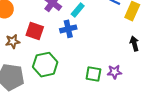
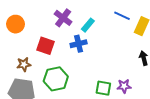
brown star: (13, 41) -> (24, 64), moved

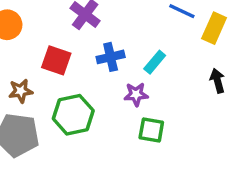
cyan rectangle: (88, 25) -> (155, 62), moved
purple star: (124, 86) -> (136, 94), moved

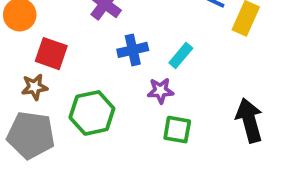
red square: (56, 60) -> (51, 54), moved
black arrow: (217, 81) -> (249, 120), moved, size x1.6

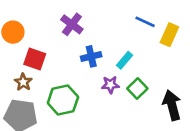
brown star: (34, 87) -> (23, 82), turned -30
green square: (177, 130) -> (137, 88), moved, turned 36

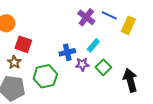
purple cross: (72, 24) -> (86, 17), moved
blue cross: (91, 56) -> (67, 52), moved

